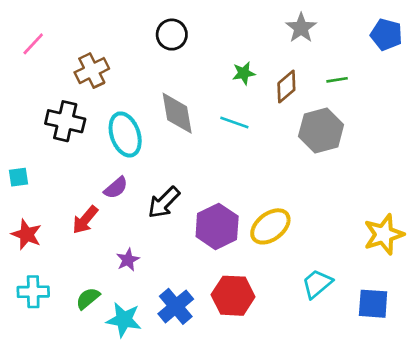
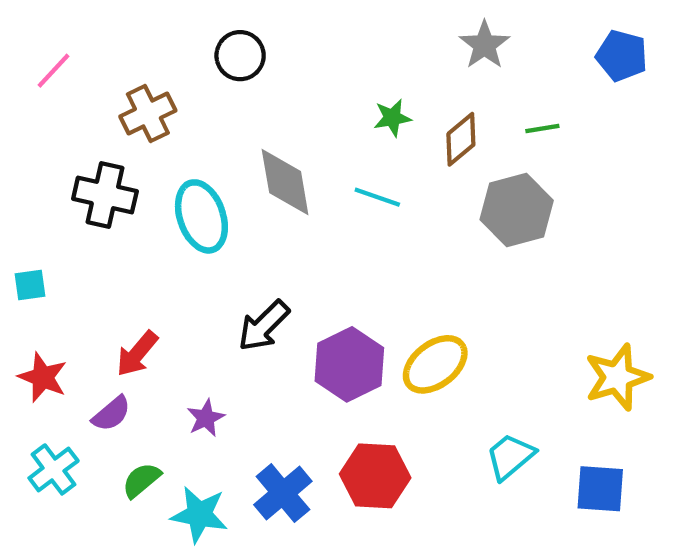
black circle: (172, 35) -> (240, 56), moved
purple semicircle: (116, 188) -> (111, 414), moved
cyan cross: (33, 292) -> (54, 469), turned -36

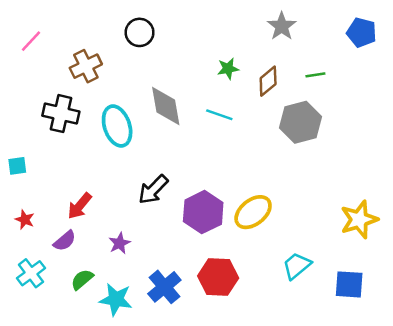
red star: (43, 377) -> (25, 220), size x0.7

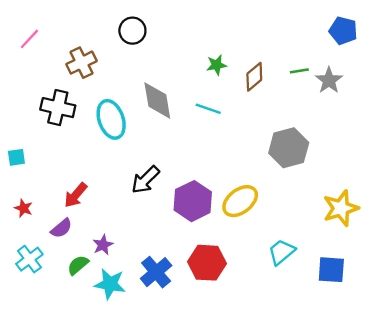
gray star: (282, 26) -> (329, 80), moved
gray hexagon: (300, 122) -> (289, 148), moved
purple star: (120, 243) -> (103, 245), moved

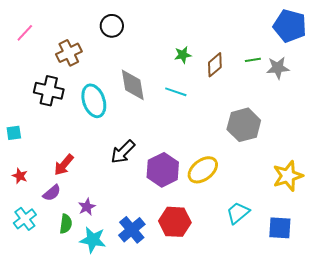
blue pentagon: (343, 31) -> (290, 26), size x1.4
gray star: (329, 80) -> (278, 68), turned 30
green semicircle: (78, 265) -> (66, 224), turned 138

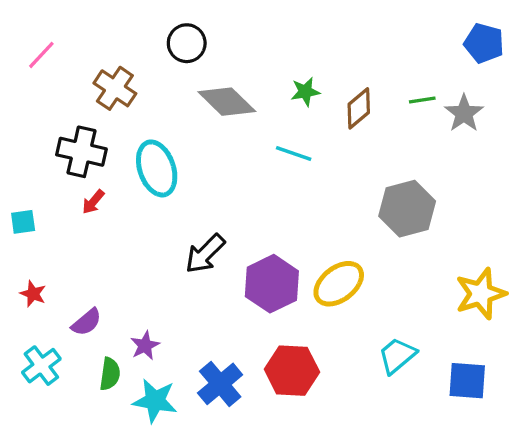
blue pentagon: (290, 26) -> (484, 43), size x0.7
brown cross: (69, 53) -> (115, 88), turned -30
gray star: (278, 68) -> (464, 113), turned -30
gray diamond: (133, 85) -> (227, 102), moved, turned -36
red arrow: (64, 165) -> (93, 202), moved, size x0.7

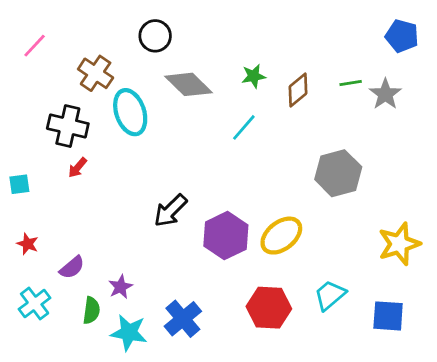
cyan line: (294, 153) -> (244, 127), turned -68
cyan ellipse: (157, 168) -> (130, 112), moved
red hexagon: (292, 371) -> (269, 308), moved

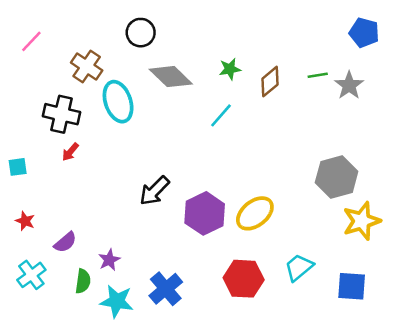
gray hexagon: (338, 173) -> (337, 177), moved

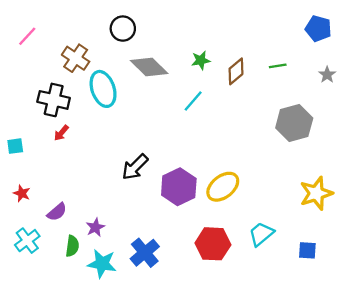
gray star: (349, 85) -> (327, 75), moved, size x0.7
gray hexagon: (337, 177) -> (294, 123), moved
blue square: (352, 286) -> (307, 250), size x0.7

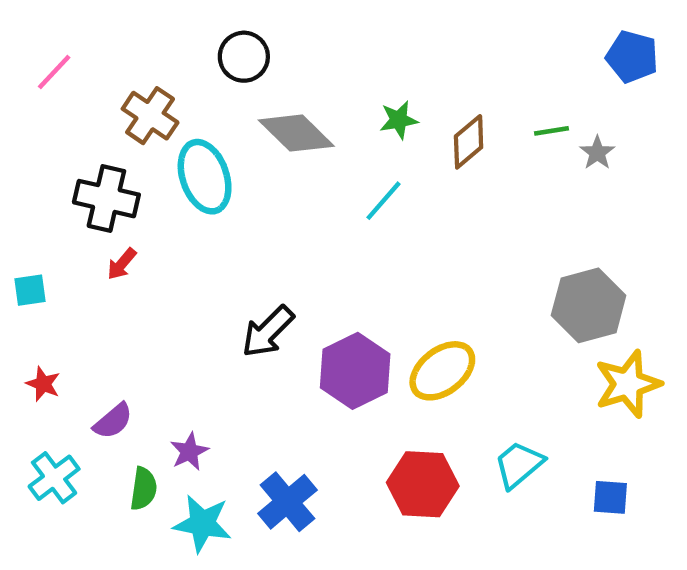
gray star: (327, 75) -> (597, 153), moved
gray hexagon: (294, 123) -> (589, 305), moved

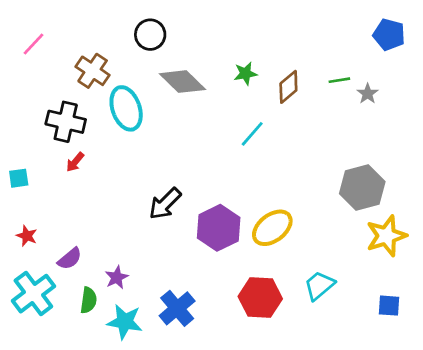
cyan line: (383, 201) -> (252, 134), moved
cyan cross: (54, 478) -> (33, 294), size x1.4
blue square: (610, 497) -> (389, 306), moved

